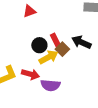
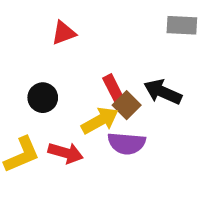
black circle: (39, 45) -> (43, 98), moved
purple semicircle: (50, 85) -> (127, 143), moved

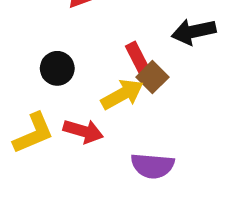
black arrow: (163, 92) -> (194, 32), moved, turned -36
purple semicircle: (127, 143) -> (152, 166), moved

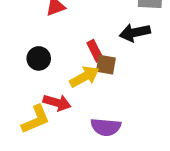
brown square: (152, 77) -> (106, 65), turned -35
yellow L-shape: (33, 133) -> (36, 119), moved

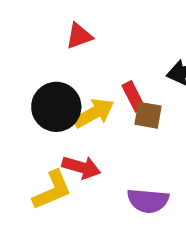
black circle: (39, 58) -> (56, 107), size x1.5
yellow arrow: (84, 77) -> (94, 113), moved

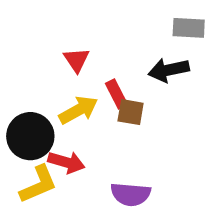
red triangle: (79, 36) -> (76, 60), moved, turned -44
black circle: (56, 107) -> (30, 136), moved

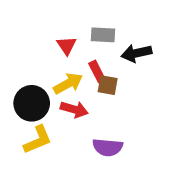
gray rectangle: (189, 28) -> (103, 35), moved
red arrow: (66, 162) -> (74, 109), moved

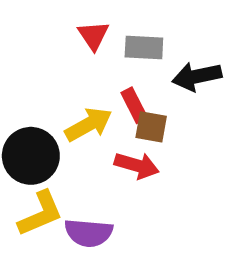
red triangle: (67, 46) -> (93, 35), moved
red arrow: (74, 109) -> (137, 165), moved
purple semicircle: (108, 147) -> (89, 233), moved

